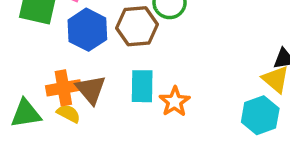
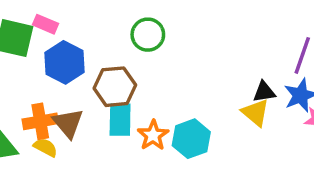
brown hexagon: (137, 26) -> (115, 87), moved
cyan hexagon: (260, 115) -> (191, 139), moved

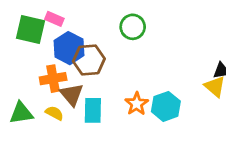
brown hexagon: (115, 87) -> (89, 60), moved
cyan rectangle: (120, 120) -> (93, 110), moved
orange cross: (40, 121) -> (53, 79), moved

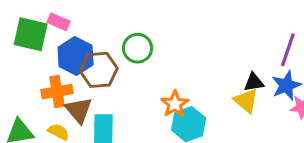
green circle: (133, 27) -> (138, 48), moved
orange star: (137, 104) -> (175, 104), moved

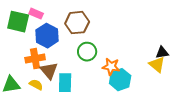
green circle: (138, 48) -> (87, 52), moved
brown hexagon: (99, 70) -> (77, 23), moved
orange star: (175, 104) -> (111, 67), turned -30

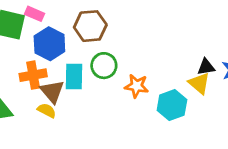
cyan hexagon: (120, 80) -> (172, 105), moved
cyan rectangle: (65, 83) -> (74, 76), moved
yellow semicircle: (36, 85) -> (47, 110), moved

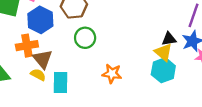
cyan rectangle: (74, 76) -> (60, 83), moved
orange star: (137, 86) -> (112, 74), moved
cyan hexagon: (172, 105) -> (163, 70), moved

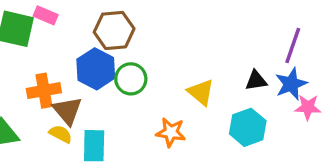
blue hexagon: (40, 20) -> (96, 69), moved
yellow triangle: (163, 52) -> (201, 92), moved

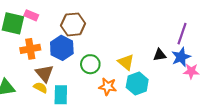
green circle: (131, 79) -> (90, 64), moved
orange cross: (44, 91) -> (30, 49), moved
cyan hexagon: (248, 127) -> (137, 84), moved

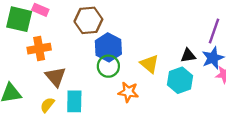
blue hexagon: (62, 48) -> (108, 47), moved
cyan hexagon: (137, 84) -> (180, 80), moved
yellow semicircle: (40, 88) -> (47, 105), moved, turned -80

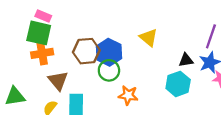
green square: (19, 19) -> (39, 33), moved
brown hexagon: (88, 20) -> (86, 51), moved
yellow triangle: (149, 64) -> (149, 38), moved

